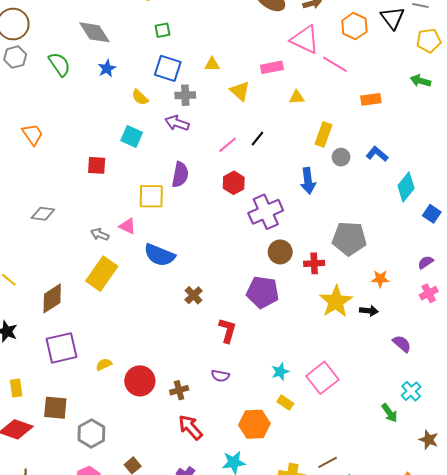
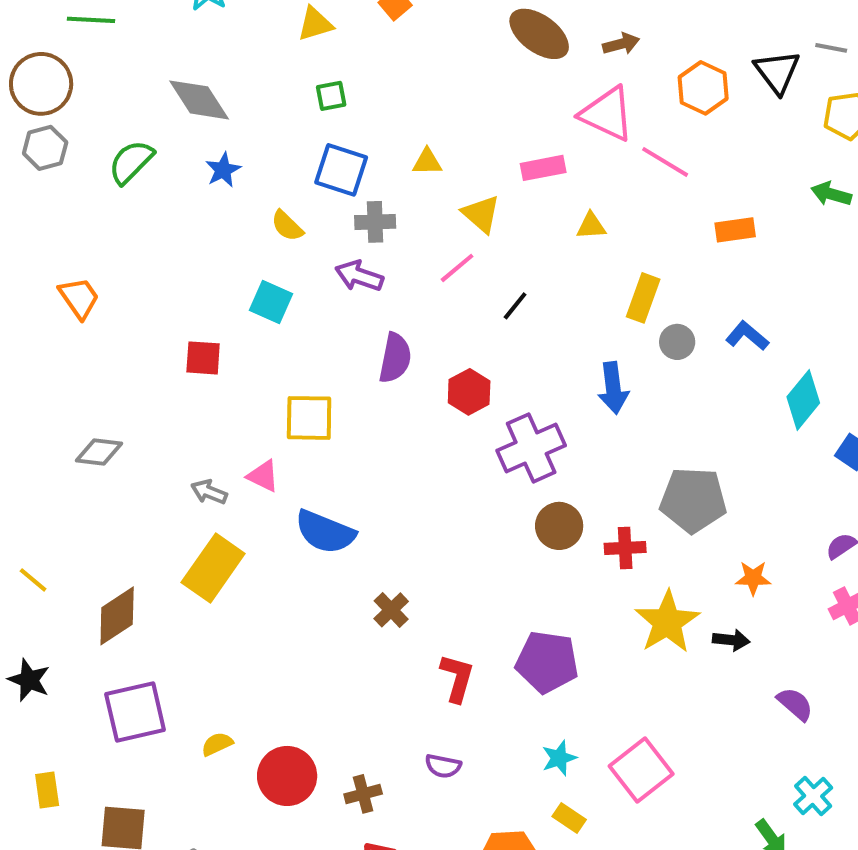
green semicircle: (59, 64) -> (131, 162), turned -100
pink line: (228, 145) -> (457, 268), moved
purple semicircle: (180, 175) -> (395, 358), moved
purple pentagon: (263, 292) -> (547, 662), moved

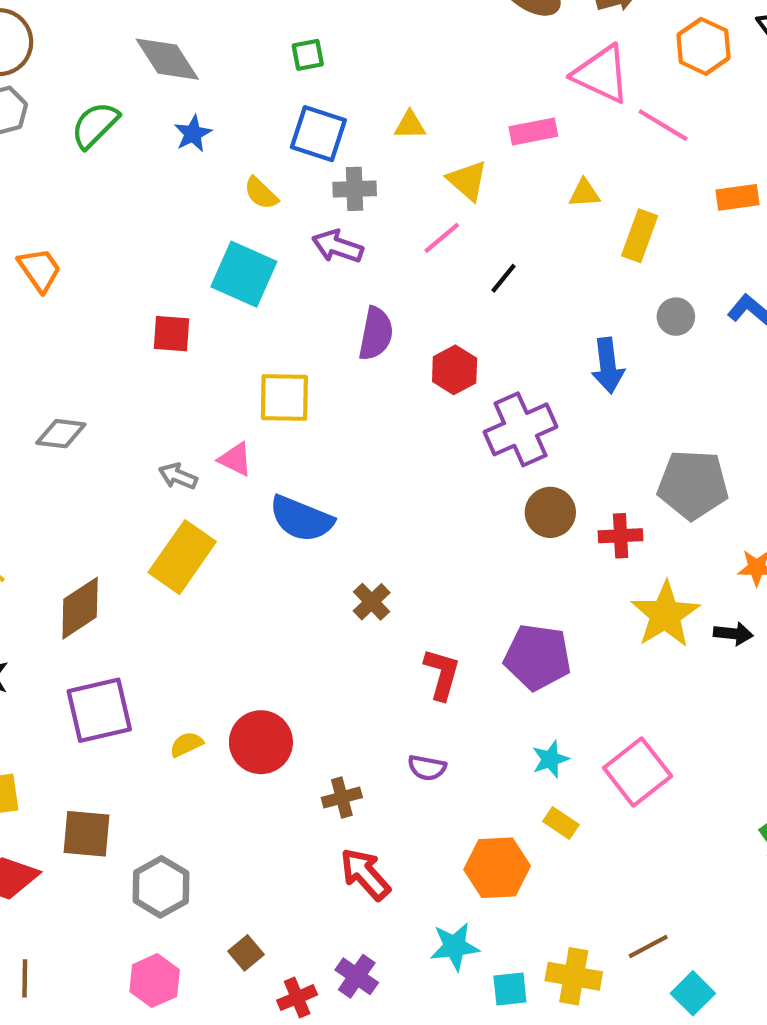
yellow rectangle: (643, 298) -> (640, 236), moved
cyan square: (271, 302) -> (244, 274), size x1.4
red circle: (287, 776) -> (261, 742), moved

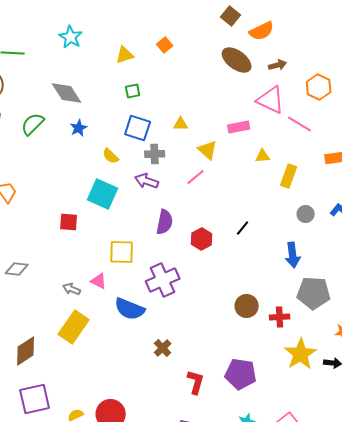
black line: (504, 278) -> (243, 228), moved
blue arrow: (608, 366) -> (293, 255), moved
purple cross: (521, 429) -> (163, 280), moved

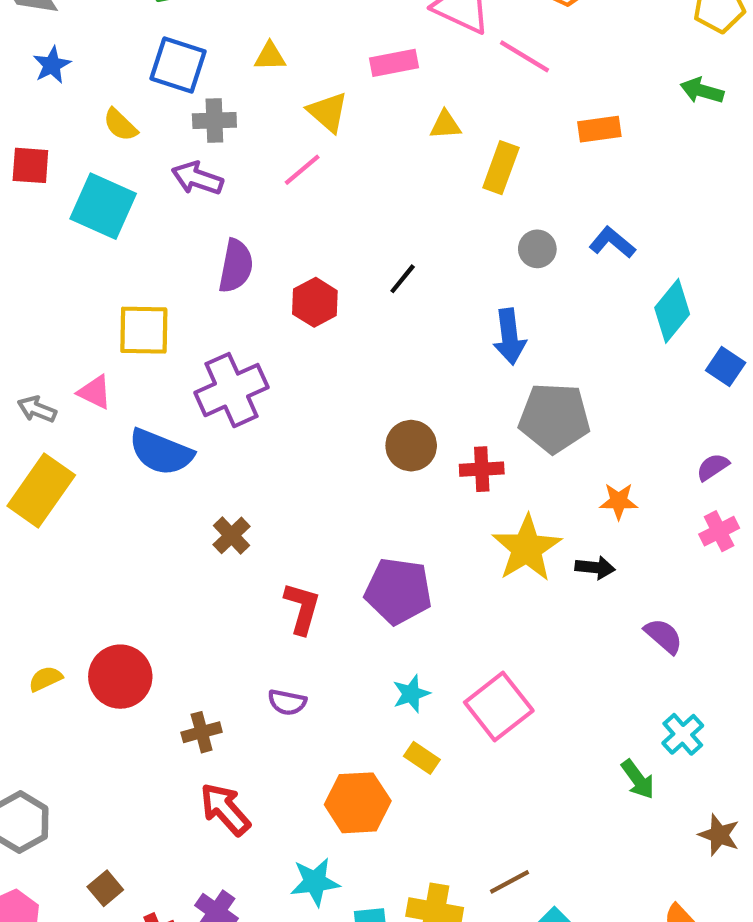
red square: (69, 222) -> (30, 165), moved

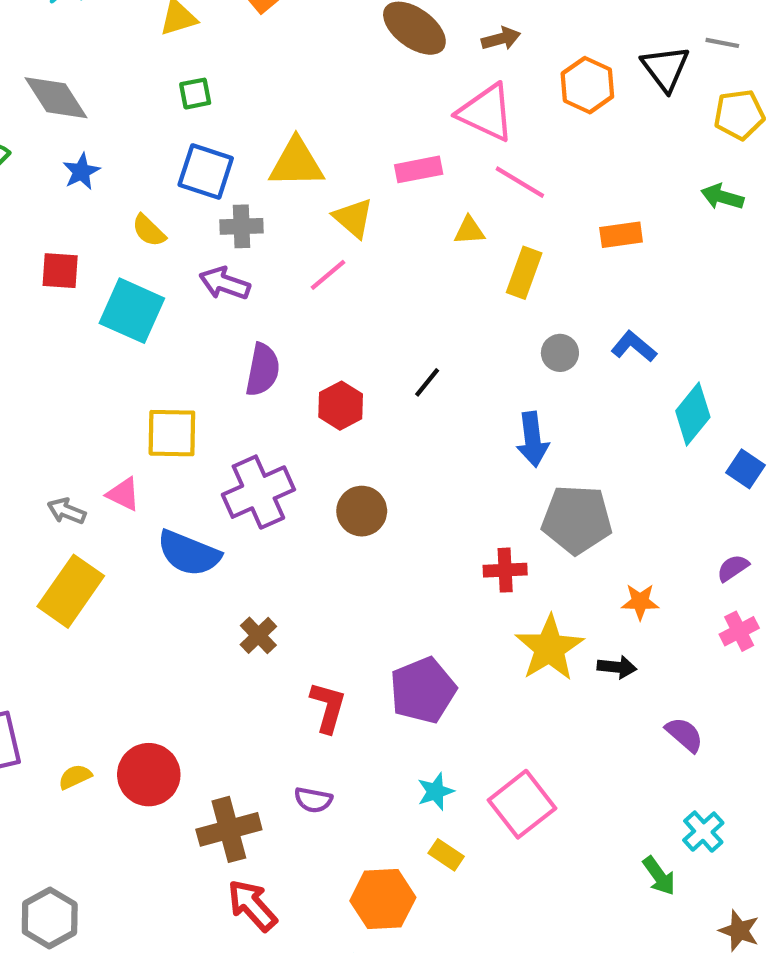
yellow triangle: (270, 56) -> (296, 163), size x1.8
pink line: (524, 56) -> (520, 182), moved
brown circle: (411, 446) -> (362, 511), moved
purple pentagon: (398, 591) -> (423, 690), turned -30
brown cross: (202, 732) -> (229, 829), size x1.6

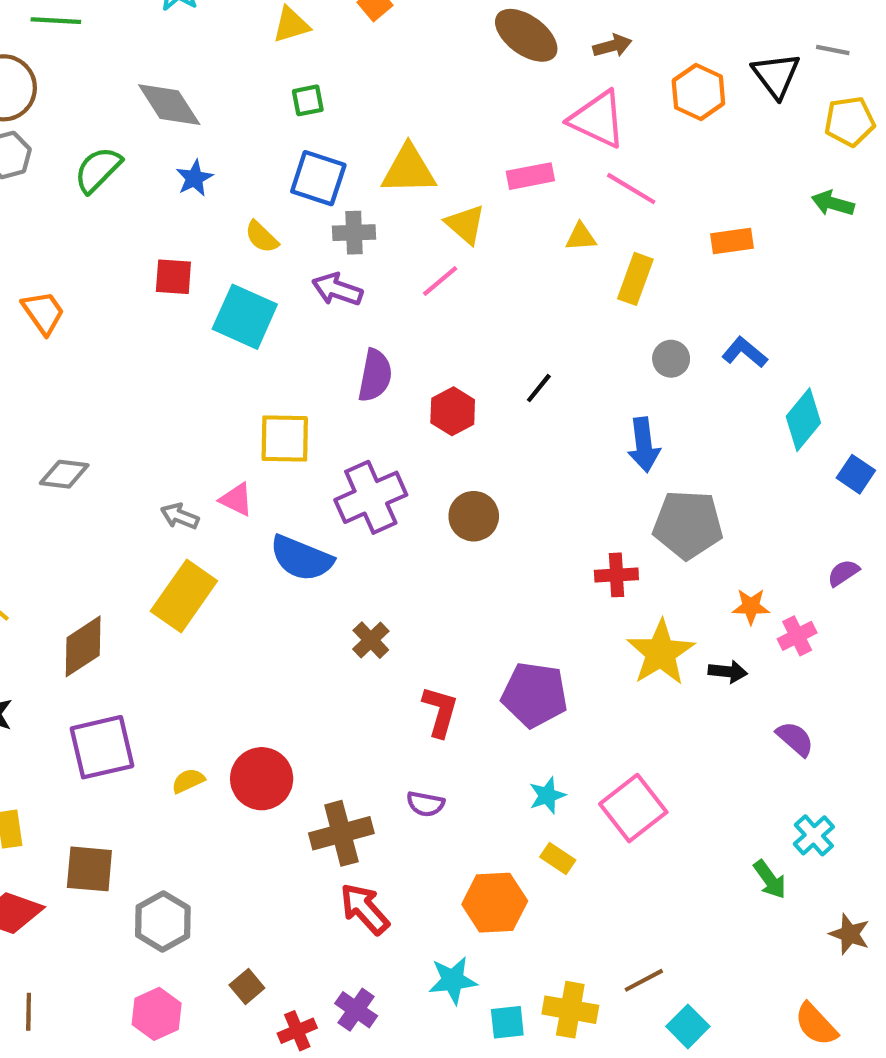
pink cross: (739, 631) -> (797, 636), moved
purple pentagon: (423, 690) -> (535, 695), turned 30

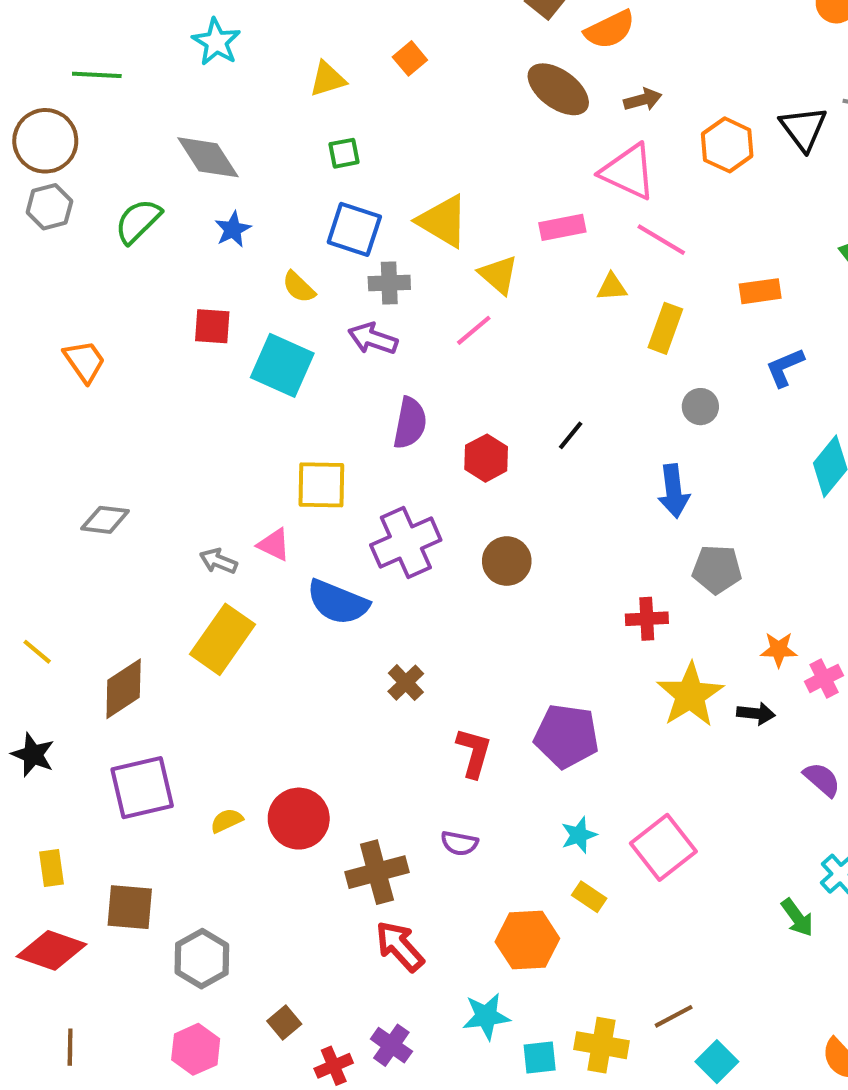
yellow triangle: (409, 170) -> (443, 221), turned 32
blue L-shape: (745, 352) -> (785, 367), moved, turned -63
gray pentagon: (688, 525) -> (717, 569), size x0.7

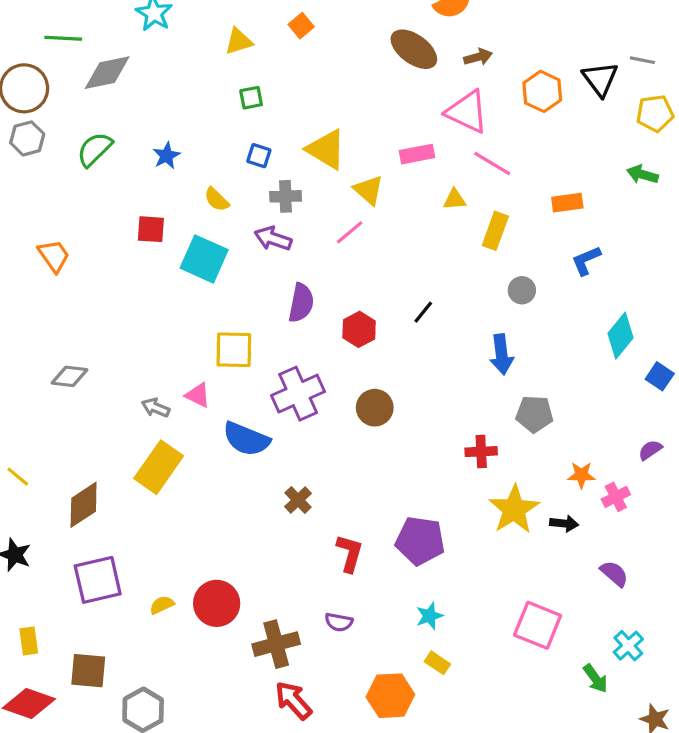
gray diamond: (208, 157) -> (107, 73), moved, turned -69
blue square: (354, 229) -> (259, 156), size x0.6
pink square: (663, 847) -> (538, 625), moved, turned -30

